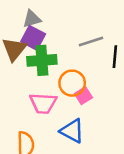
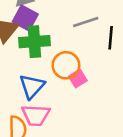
pink trapezoid: (43, 103) -> (36, 115), moved
blue triangle: (72, 131) -> (32, 86), moved, turned 44

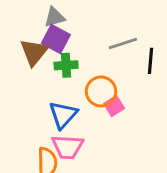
green cross: (34, 42) -> (66, 65), size x0.7

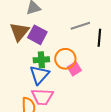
purple square: (56, 39) -> (37, 35), moved
green cross: (66, 65) -> (41, 60), moved

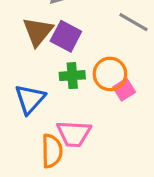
gray line: (80, 26) -> (134, 22), turned 48
blue triangle: (39, 75) -> (30, 99), moved

